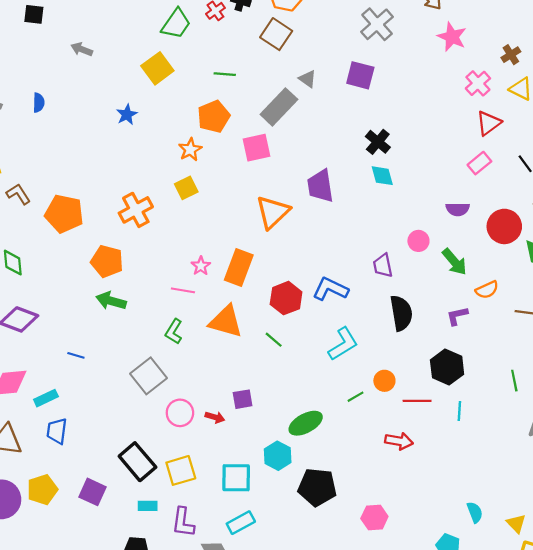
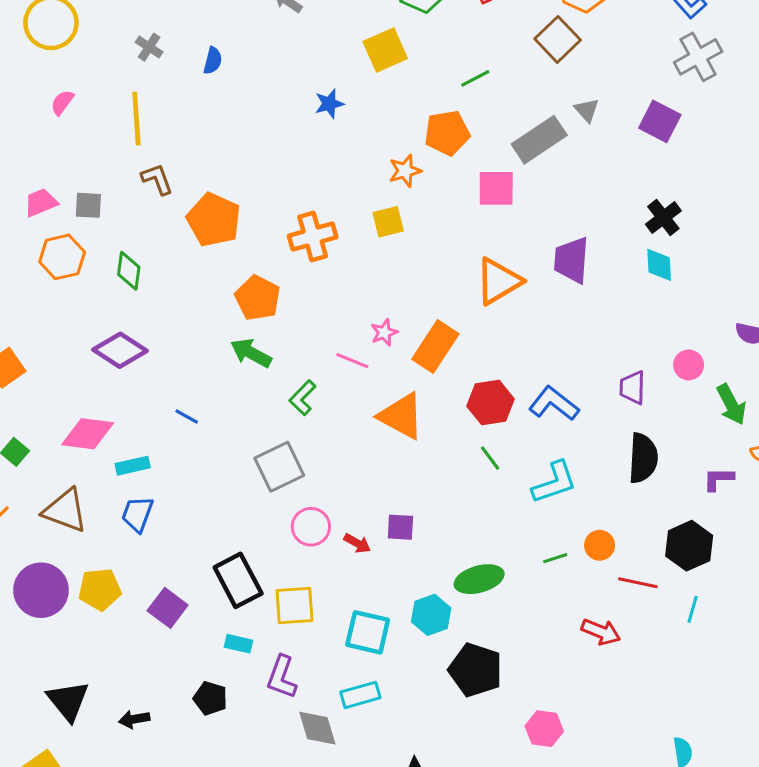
green line: (225, 74) -> (475, 78), turned -45
green L-shape: (174, 332) -> (303, 398), moved
green line: (274, 340) -> (490, 458), moved

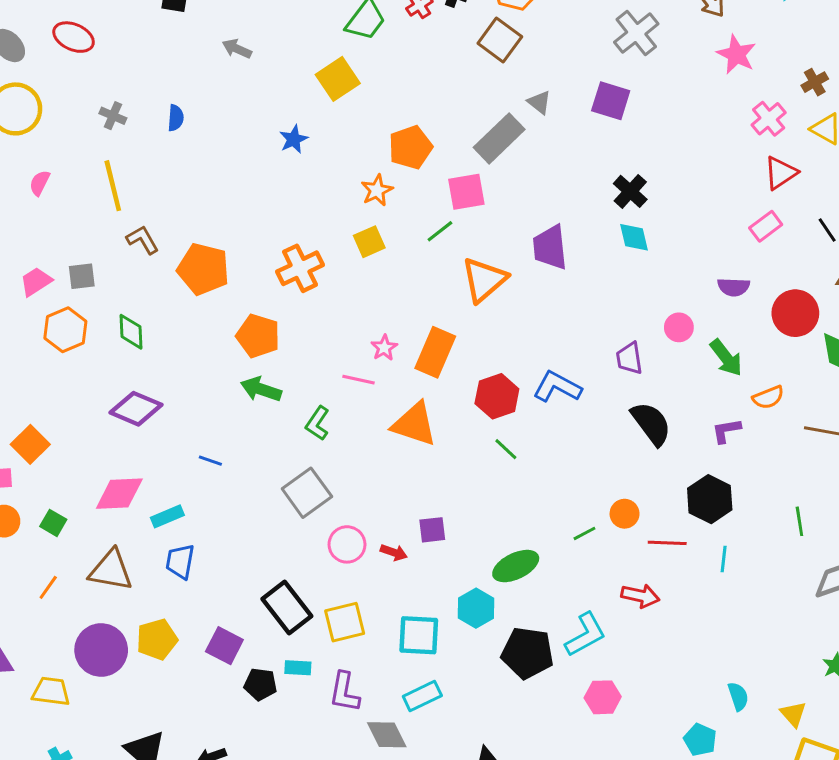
green line: (475, 78) -> (440, 231), moved
black semicircle: (643, 458) -> (651, 424), turned -30
cyan L-shape: (554, 482) -> (586, 635), moved
black pentagon: (210, 698) -> (260, 684), moved

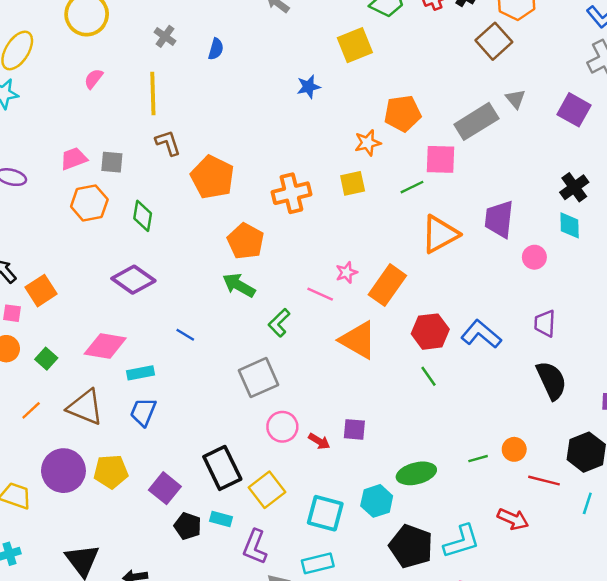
pink circle: (679, 327) -> (534, 257), moved
yellow square: (345, 622) -> (267, 490), turned -36

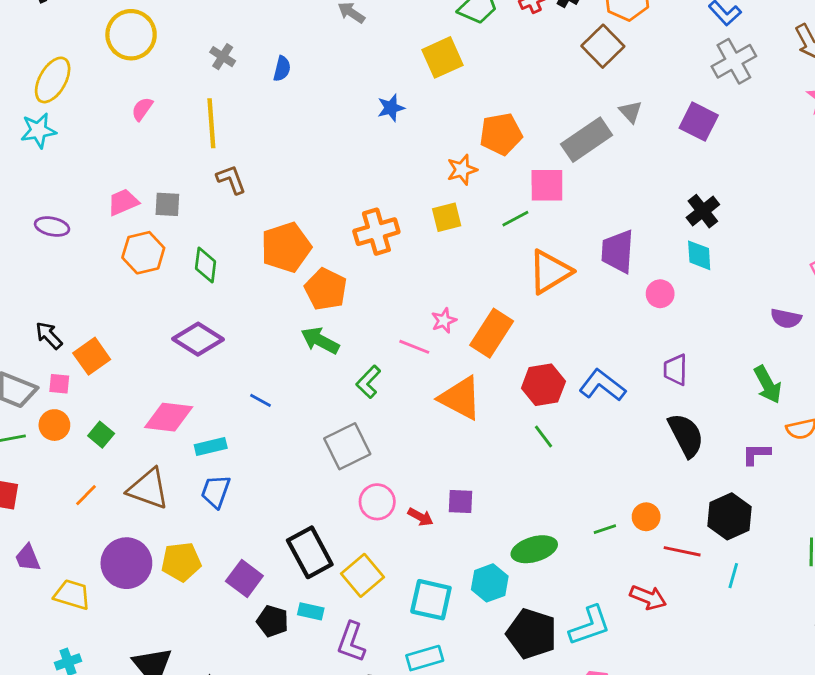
orange pentagon: (212, 177) -> (286, 247), moved, turned 30

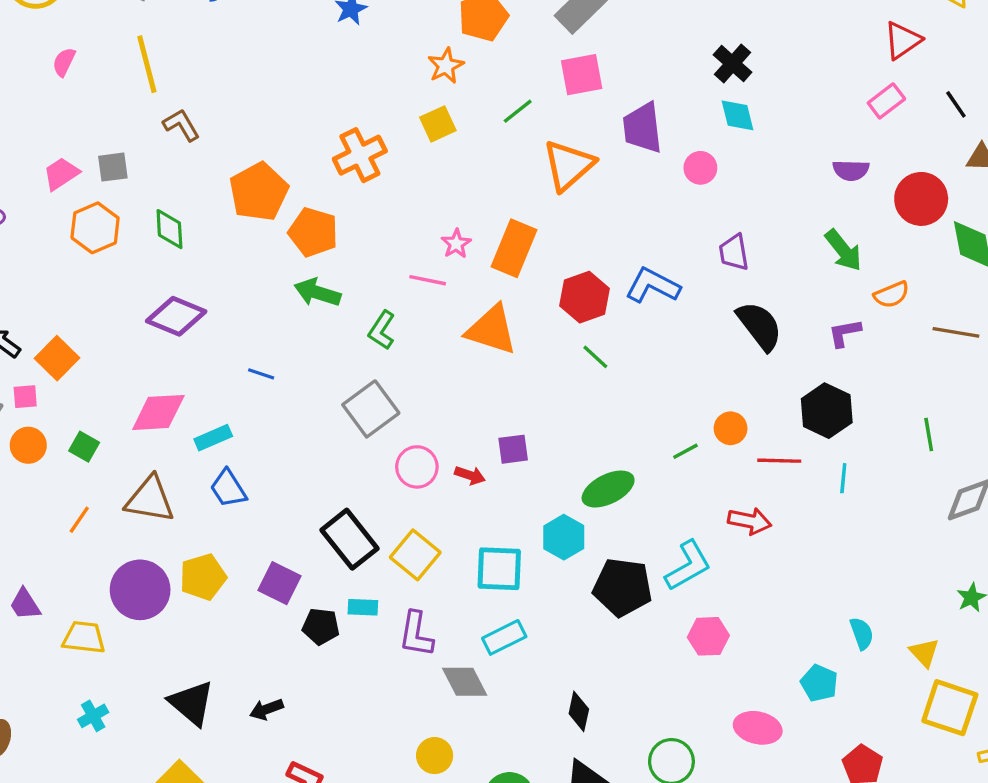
pink square: (547, 185) -> (582, 75), moved
blue trapezoid: (216, 491) -> (228, 488), turned -42

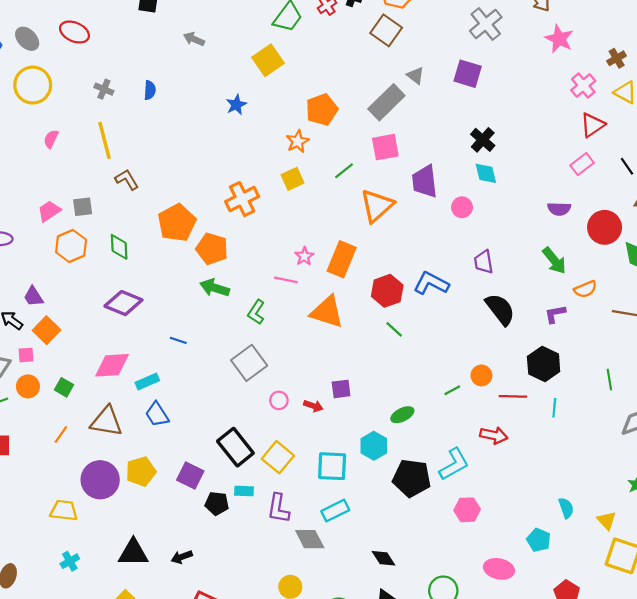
pink circle: (417, 467) -> (279, 400), size x0.7
green ellipse: (608, 489) -> (402, 415), size x0.7
purple trapezoid: (25, 604) -> (33, 297), moved
black triangle: (191, 703) -> (133, 553), turned -40
black diamond: (579, 711) -> (383, 558), turned -45

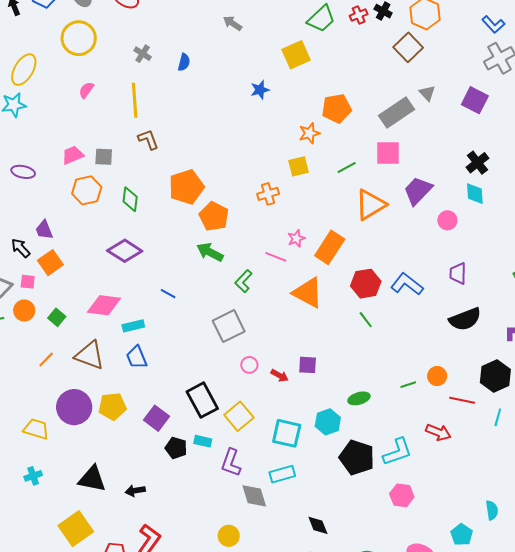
purple trapezoid: (425, 181) -> (418, 191), turned 40
orange cross: (242, 199) -> (268, 194), moved, size x0.7
black semicircle: (500, 309) -> (465, 319), turned 96

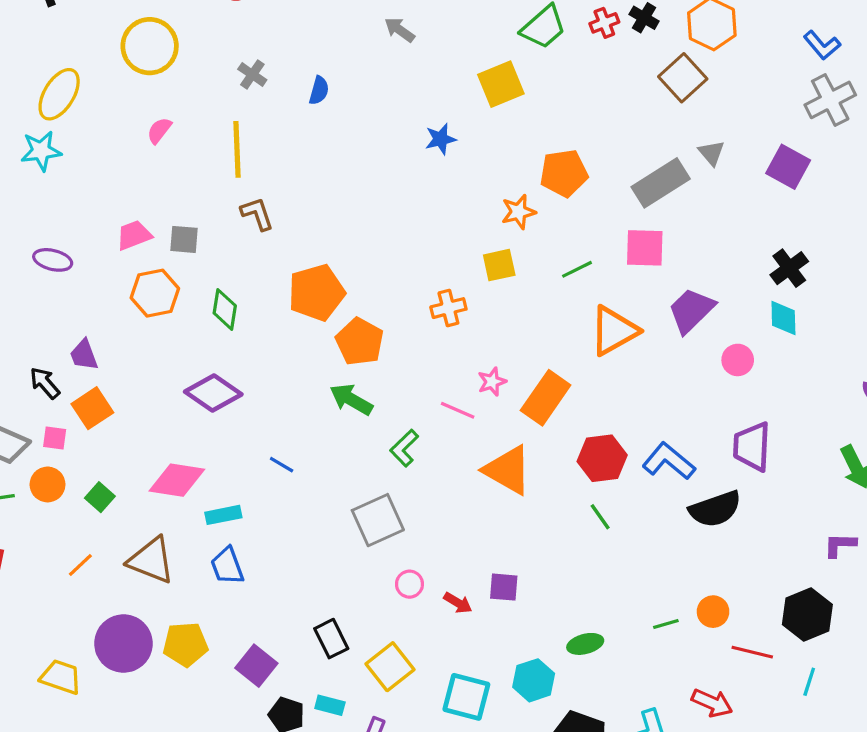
purple trapezoid: (458, 273) -> (752, 446), size x1.4
black semicircle: (465, 319) -> (715, 509), moved
black rectangle: (202, 400) -> (331, 639), size x0.7

